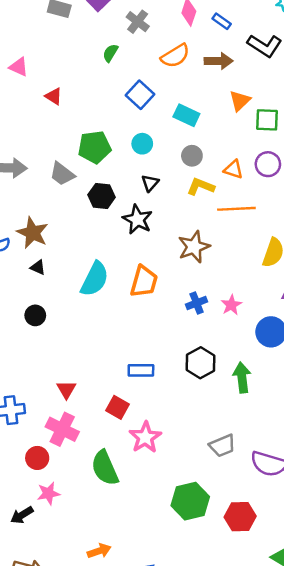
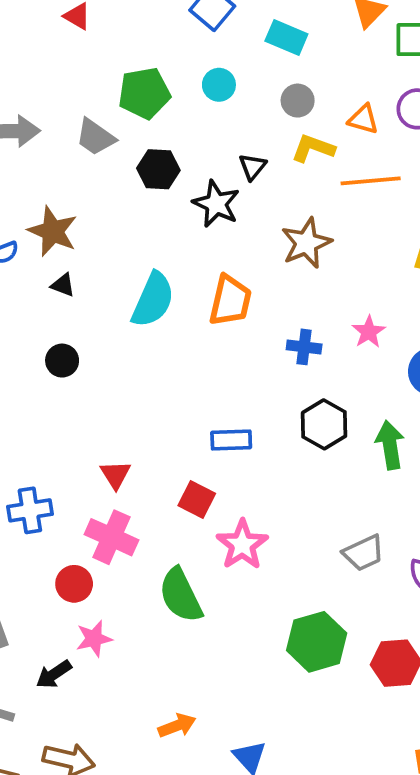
black triangle: (150, 183) -> (252, 167), moved
blue cross: (197, 303) -> (304, 347), moved, turned 30

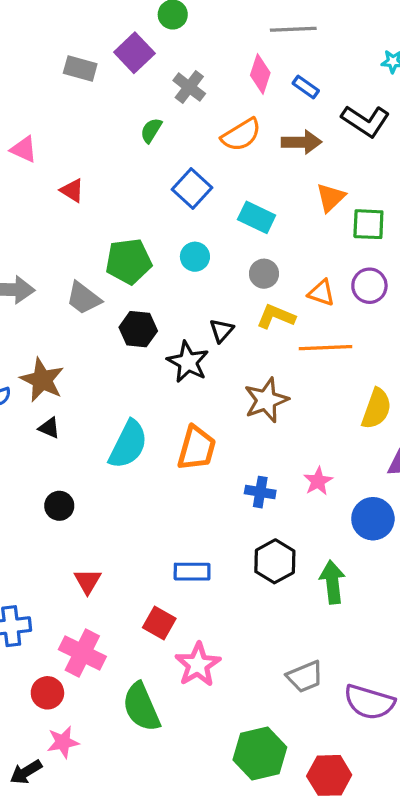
black circle: (62, 361) -> (59, 506), moved
red triangle: (115, 475) -> (88, 581), moved

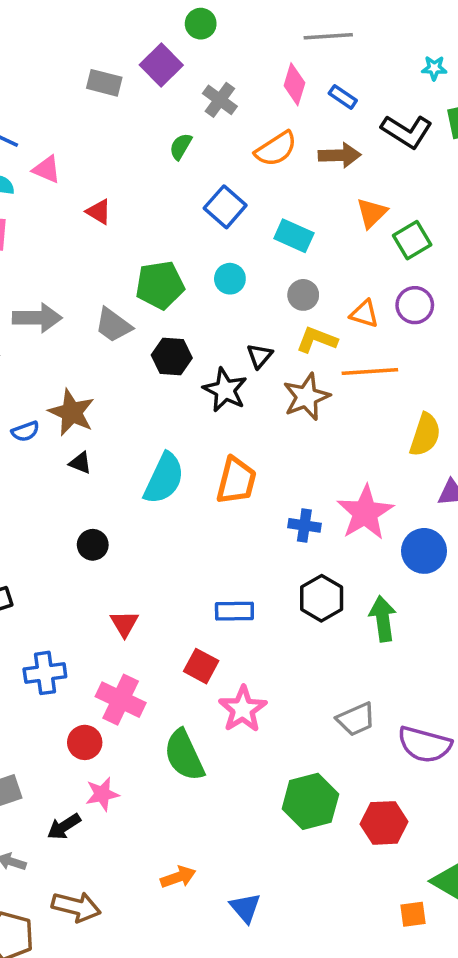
green square: (368, 224) -> (412, 240), turned -32
brown star: (266, 400) -> (306, 397), moved
pink star: (318, 481) -> (365, 513), size x1.8

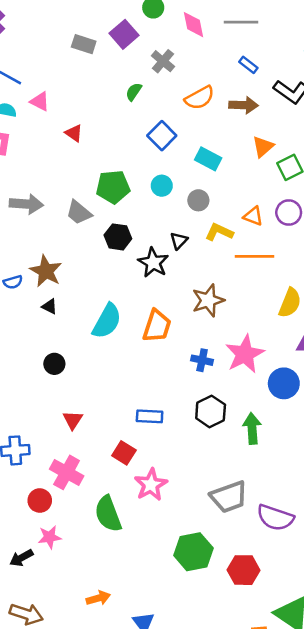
pink diamond: (294, 84) -> (193, 25), moved, turned -32
gray circle: (303, 295) -> (198, 200), moved
brown star: (306, 397) -> (208, 300), moved
gray trapezoid: (356, 719) -> (229, 497), size x1.4

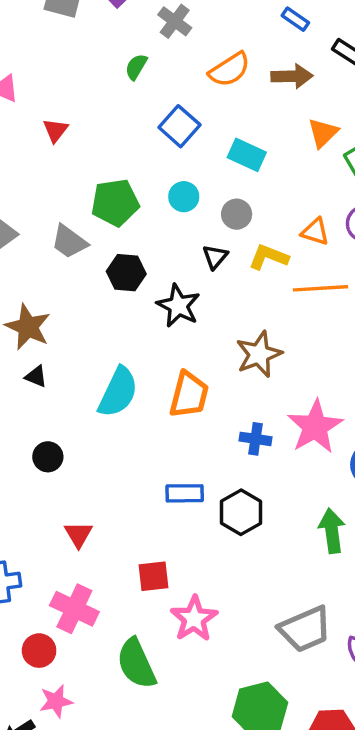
red triangle: (74, 133) -> (55, 130), turned 36
black triangle: (179, 241) -> (215, 257), moved
black hexagon: (211, 411) -> (241, 512), moved
blue rectangle: (150, 416) -> (185, 493), moved
red square: (124, 453) -> (153, 576), turned -35

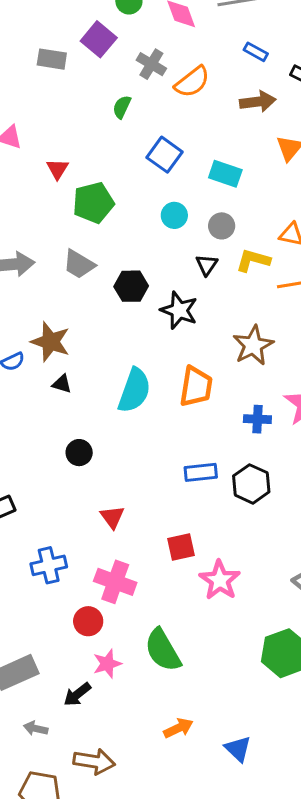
orange semicircle: (229, 70) -> (192, 82), moved
green pentagon: (115, 203) -> (93, 203), moved
green semicircle: (136, 664) -> (163, 650), moved

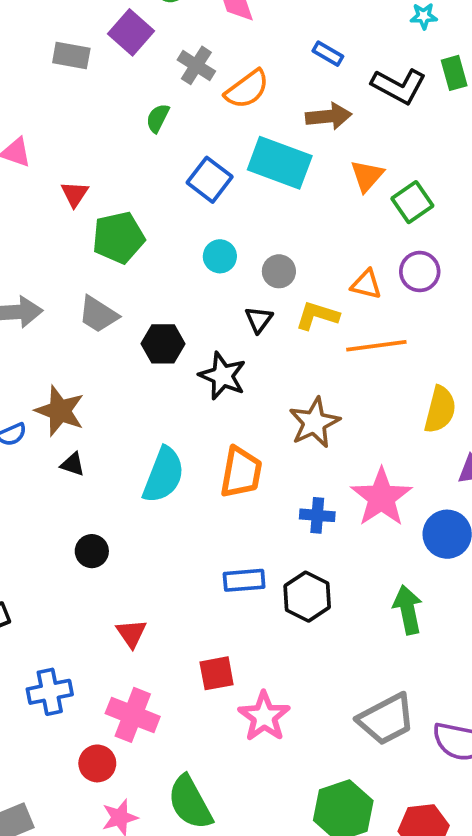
cyan rectangle: (225, 174) -> (280, 163), moved, size x1.5

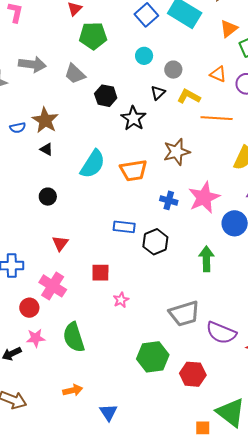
orange triangle: (366, 284) -> (218, 74), moved
orange trapezoid: (241, 472) -> (133, 170), turned 60
pink star: (264, 716) -> (121, 300), size x0.6

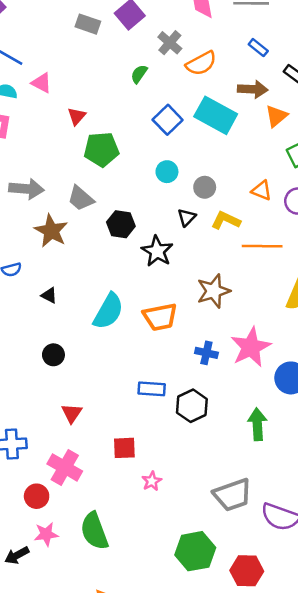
orange triangle: (229, 29) -> (276, 116), moved
brown star: (45, 120) -> (51, 231), moved

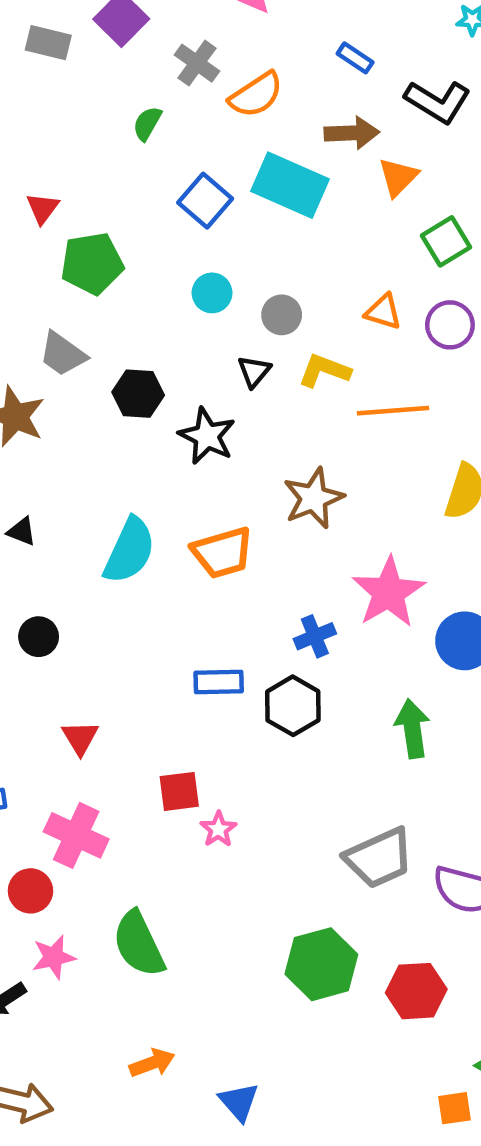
blue cross: (206, 353) -> (315, 636), moved, turned -30
pink star: (152, 481) -> (218, 829), moved

